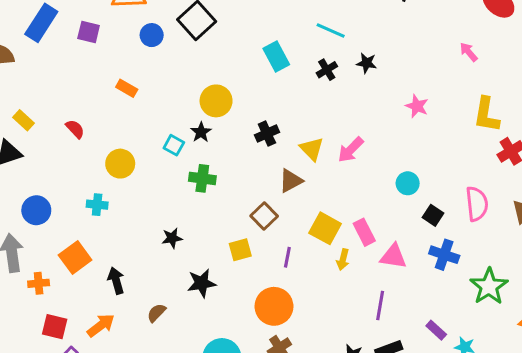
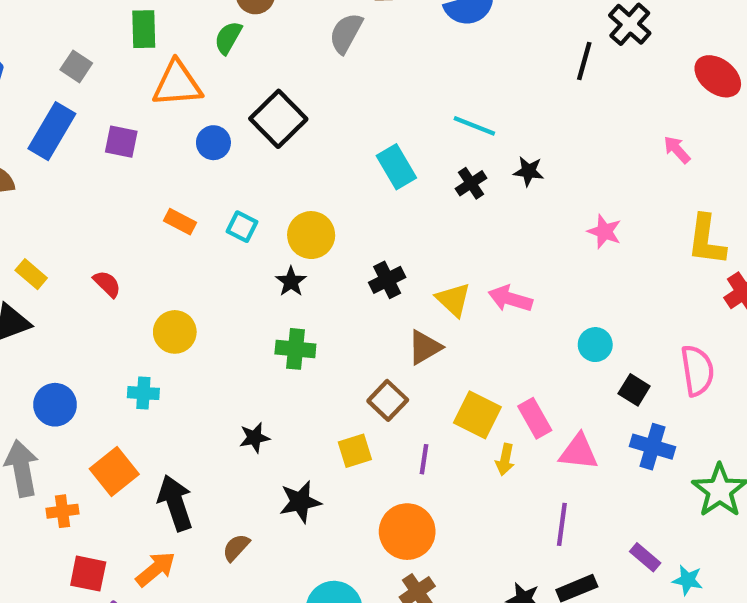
cyan square: (174, 145) -> (242, 227), moved
pink arrow: (351, 150) -> (510, 299), turned 64
black arrow: (116, 281) -> (175, 503), size x1.4

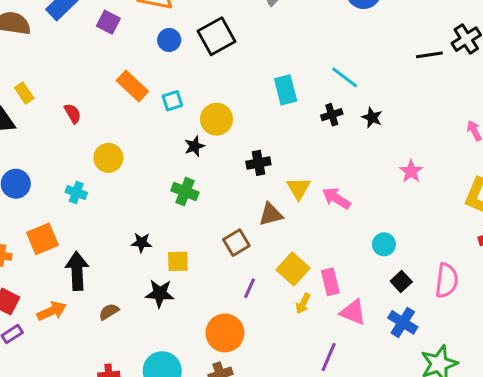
black line: (584, 61) -> (429, 55), turned 50
orange rectangle: (180, 222) -> (132, 86), size x1.5
cyan square: (242, 227) -> (172, 101), turned 30
yellow square: (355, 451) -> (178, 261), moved

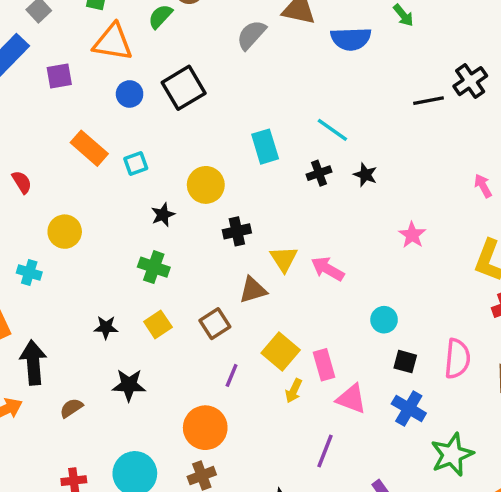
purple square: (108, 22) -> (59, 76), turned -35
yellow circle: (217, 119) -> (206, 185), moved
yellow square: (178, 261) -> (158, 324), moved, turned -30
black square: (401, 281) -> (405, 362), turned -30

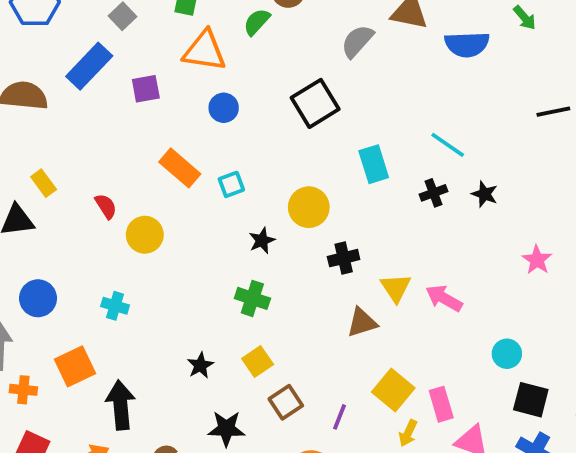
black square: (184, 88) -> (315, 103), moved
yellow circle: (65, 232) -> (145, 235), moved
brown square: (215, 324) -> (286, 402), moved
black star: (106, 327) -> (200, 365), turned -30
black square: (405, 362) -> (531, 400), size x1.4

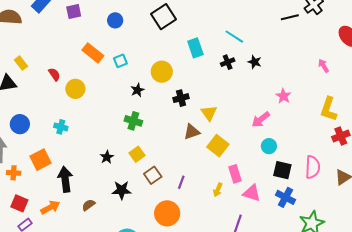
pink arrow: (444, 298) -> (261, 120), moved, turned -66
yellow square: (393, 390) -> (218, 146), moved

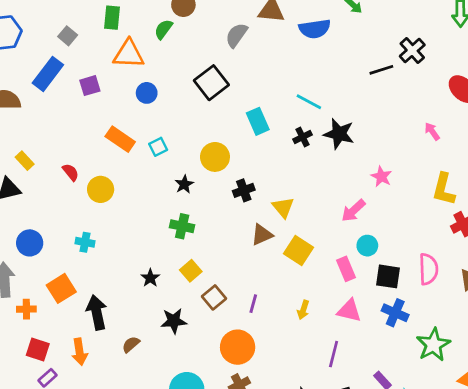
black star: (255, 62) -> (339, 134), size x1.6
pink rectangle: (235, 174) -> (346, 269), moved
orange arrow: (50, 207) -> (80, 352), turned 114

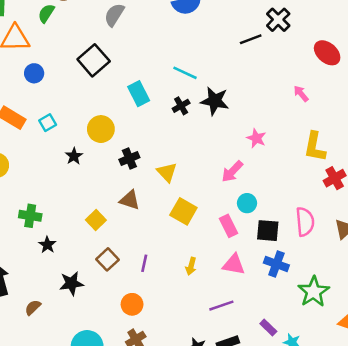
green cross: (182, 226) -> (30, 216), moved
brown triangle: (262, 235) -> (130, 200), moved, turned 45
yellow square: (191, 271) -> (96, 220), moved
orange circle: (238, 347) -> (132, 304), size x0.7
purple line: (334, 354) -> (221, 306), turned 60

